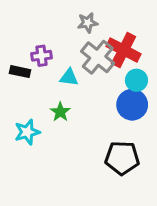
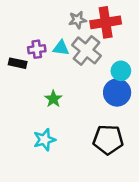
red cross: (124, 50) -> (106, 22), moved, turned -36
cyan triangle: (69, 77) -> (61, 48), moved
cyan star: (27, 132) -> (44, 140), moved

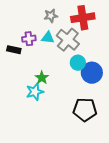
gray star: (78, 20) -> (51, 16), moved
cyan circle: (121, 71) -> (78, 63), moved
cyan star: (44, 140) -> (35, 92), moved

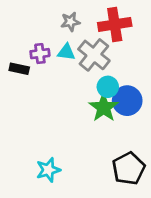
green star: (42, 78) -> (104, 108), moved, size x1.5
cyan star: (35, 92) -> (48, 170), moved
black pentagon: (85, 110) -> (129, 168), moved, turned -30

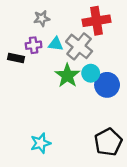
gray star: (70, 22) -> (42, 18), moved
green star: (104, 108) -> (67, 76), moved

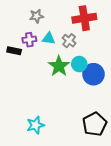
gray cross: (79, 46) -> (69, 41), size x0.6

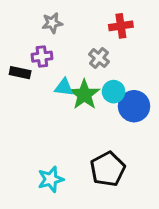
red cross: (84, 18) -> (121, 26), size x0.7
cyan triangle: (49, 39) -> (64, 87), moved
black pentagon: (95, 124) -> (108, 169), moved

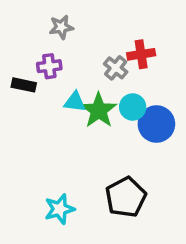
red cross: (121, 26) -> (141, 54), moved

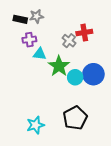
black rectangle: (24, 85) -> (20, 19), moved
cyan triangle: (75, 102) -> (40, 54), moved
cyan circle: (133, 107) -> (75, 77), moved

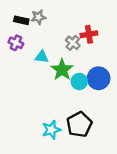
purple cross: (29, 40) -> (16, 43), moved, turned 32
cyan star: (35, 125) -> (51, 130), moved

